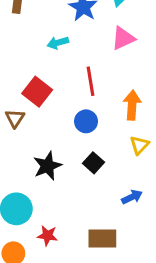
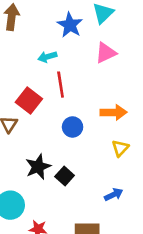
red line: (90, 81) -> (61, 85), moved
orange arrow: (132, 105) -> (114, 112), turned 85
black square: (93, 163) -> (65, 176), moved

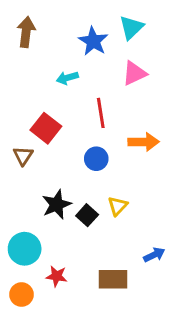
red line: (61, 85) -> (101, 113), moved
yellow triangle: (120, 148) -> (118, 206), moved
blue arrow: (114, 195) -> (154, 255), moved

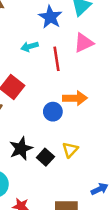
red line: (101, 113) -> (57, 59), moved
orange arrow: (144, 142) -> (75, 98), moved

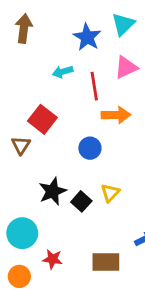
orange arrow: (75, 98) -> (116, 115), moved

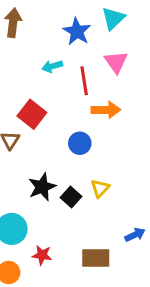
pink triangle: (126, 67) -> (116, 62), turned -40

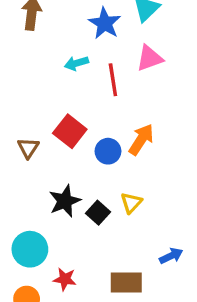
pink triangle: (116, 62) -> (150, 58), turned 45
orange arrow: (106, 110) -> (141, 140), moved, turned -56
red square: (32, 114) -> (70, 131), moved

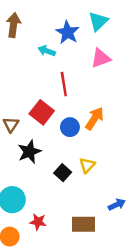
cyan arrow: (76, 63) -> (47, 51), moved, turned 35
red line: (113, 80) -> (64, 84), moved
black star: (65, 201) -> (29, 152), moved

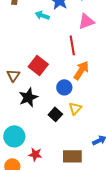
red line: (64, 84) -> (72, 45), moved
blue circle: (70, 127) -> (64, 87), moved

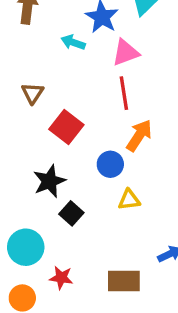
pink triangle: (86, 21) -> (126, 53), moved
brown triangle: (13, 75) -> (32, 93), moved
yellow triangle: (75, 108) -> (129, 200), turned 40
black square: (55, 114) -> (71, 213), moved

